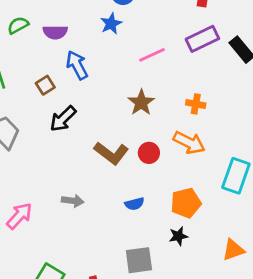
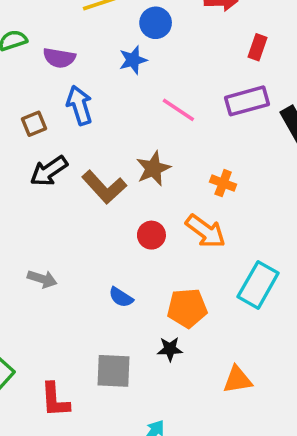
pink line: (152, 55) -> (178, 110), turned 48
brown L-shape: (111, 153) -> (104, 187), moved
blue semicircle: (134, 204) -> (121, 297), turned 36

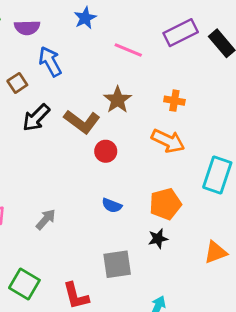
red circle: (151, 235) -> (106, 151), moved
gray arrow: (42, 279) -> (46, 219), moved, turned -55

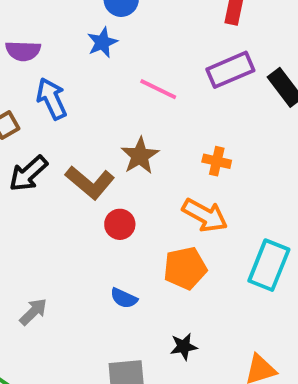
orange pentagon: (165, 204) -> (185, 268), moved

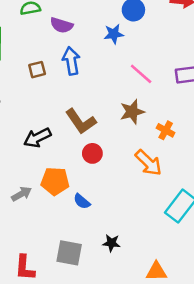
brown star: (140, 156) -> (132, 112), moved
black arrow: (28, 173) -> (37, 138), moved
orange pentagon: (185, 268) -> (55, 181), moved

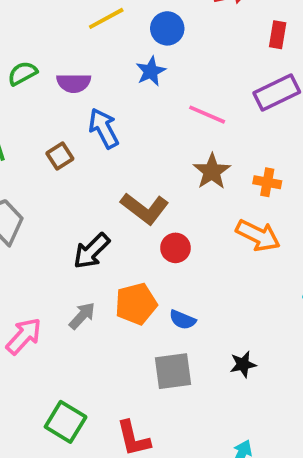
gray arrow: (21, 194) -> (82, 316), moved
gray square: (69, 253) -> (173, 371), moved

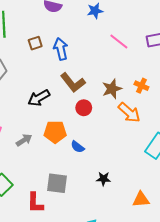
blue arrow: (104, 128) -> (61, 49), moved
brown star: (212, 171) -> (112, 89), moved
gray arrow: (82, 316) -> (24, 140), moved
gray square: (173, 371) -> (57, 183), moved

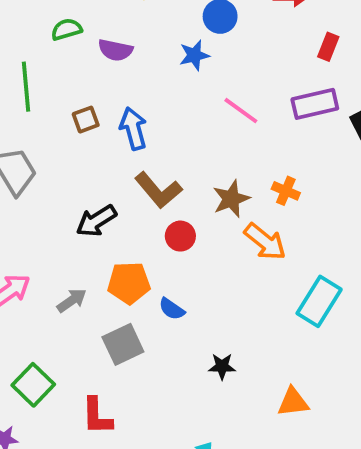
gray square: (57, 183) -> (123, 344), moved, turned -30

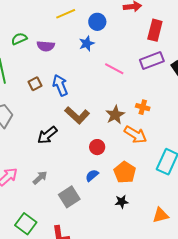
red rectangle: (328, 47) -> (155, 30), size x1.5
red circle: (180, 236) -> (97, 147), moved
orange pentagon: (129, 283) -> (125, 172), moved, turned -30
blue semicircle: (172, 309) -> (92, 175), turned 112

